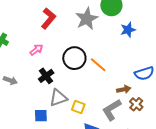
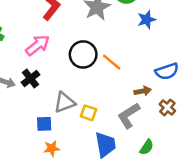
pink arrow: (36, 50) -> (38, 45), size x1.5
black cross: (46, 76) -> (30, 79), moved
brown cross: (136, 104) -> (167, 107), moved

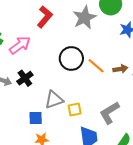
pink arrow: (38, 45) -> (20, 45), moved
brown arrow: (143, 91) -> (120, 69), moved
yellow square: (89, 113) -> (75, 109), turned -32

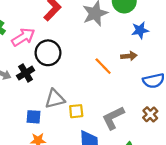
black circle: (71, 58) -> (48, 53), moved
brown arrow: (120, 69) -> (129, 56), moved

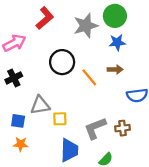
blue star: (140, 30) -> (117, 42), moved
black circle: (48, 53) -> (62, 62), moved
brown cross: (150, 114) -> (123, 128), moved, turned 32

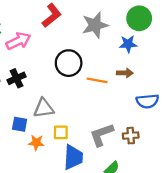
green circle: (115, 16) -> (139, 18), moved
orange line: (89, 77) -> (97, 80), turned -42
yellow square: (60, 119) -> (61, 132), moved
orange star: (21, 144) -> (36, 143), moved

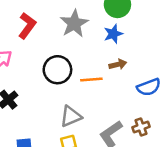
gray triangle: (44, 108) -> (71, 116), moved

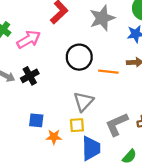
gray triangle: (71, 116) -> (83, 102), turned -35

